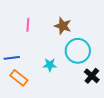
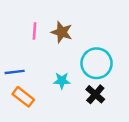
brown star: (63, 26) -> (62, 32), moved
black cross: (92, 76) -> (95, 94), moved

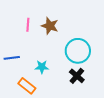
cyan star: (62, 81) -> (42, 67), moved
orange rectangle: (23, 97) -> (27, 86), moved

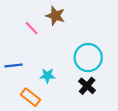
pink line: (28, 25) -> (32, 28), turned -48
brown star: (50, 26) -> (55, 16), moved

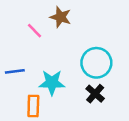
cyan star: (47, 76) -> (52, 83), size x1.5
orange rectangle: (31, 97) -> (33, 106), turned 54

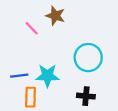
blue line: (15, 71) -> (19, 76), moved
black cross: (95, 94) -> (86, 96), moved, turned -36

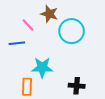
cyan circle: (88, 58) -> (72, 31), moved
blue line: (19, 76) -> (17, 43), moved

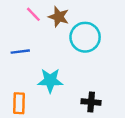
pink line: (28, 25) -> (33, 14), moved
orange rectangle: (27, 87) -> (19, 103), moved

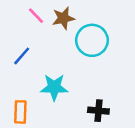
brown star: (59, 17) -> (63, 18), turned -30
blue line: (20, 52) -> (22, 56), turned -42

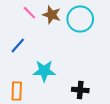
brown star: (63, 18) -> (52, 15), turned 30
cyan circle: (92, 40) -> (80, 19), moved

